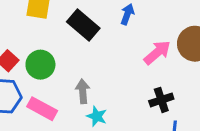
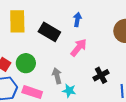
pink arrow: (157, 52) -> (79, 48), moved
black cross: (161, 100) -> (101, 75), moved

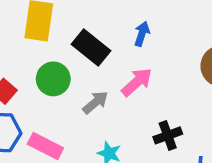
green circle: (26, 63) -> (53, 79), moved
gray arrow: (57, 76) -> (95, 102), moved, turned 56

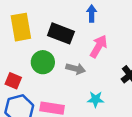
gray arrow: (95, 102) -> (76, 69), turned 72

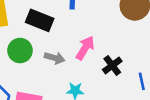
pink arrow: (99, 46) -> (85, 48), moved

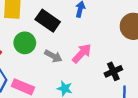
black cross: (112, 65) -> (113, 71), moved

